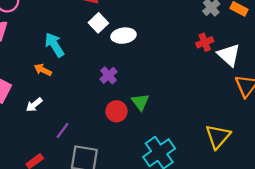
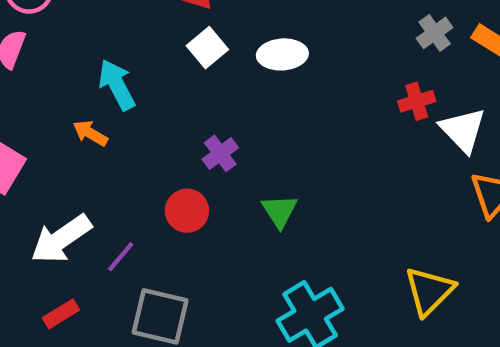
white ellipse: (124, 36) -> (282, 54), moved
white arrow: (34, 105) -> (61, 239), moved, size x1.8
red circle: (117, 111) -> (187, 211), moved

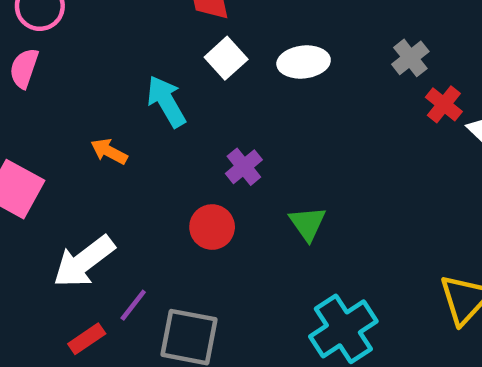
gray cross: (435, 33) -> (410, 58), moved
cyan arrow: (117, 85) -> (166, 101), moved
red cross: (417, 101) -> (444, 104), turned -32
purple line: (121, 257) -> (133, 305), moved

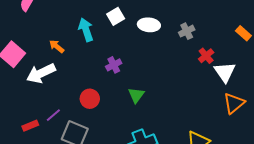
gray cross: (410, 58) -> (187, 31), moved
red circle: (212, 227) -> (90, 99), moved
white arrow: (84, 262) -> (41, 73), moved

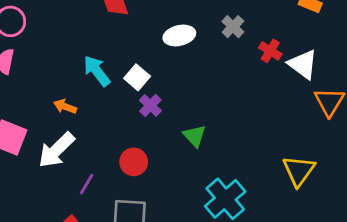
white square: (116, 16) -> (137, 77), moved
purple line: (53, 115) -> (87, 184), moved

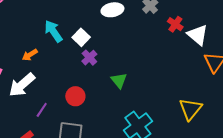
orange arrow: (65, 107) -> (30, 55), turned -56

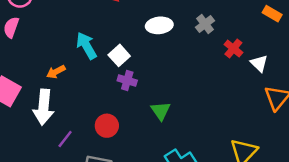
white triangle: (198, 35) -> (259, 63), size x0.7
purple cross: (89, 58) -> (127, 81), turned -35
white arrow: (22, 85) -> (44, 107), turned -48

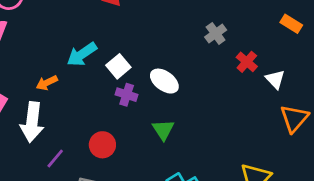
white ellipse: (159, 25) -> (164, 81), moved, turned 40
cyan arrow: (86, 46) -> (82, 54), turned -96

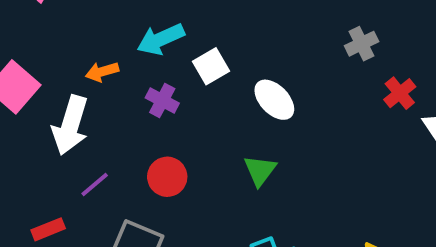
purple cross: (127, 95) -> (162, 101), moved

